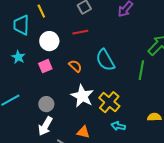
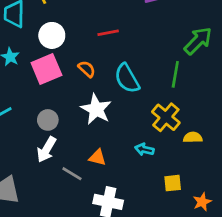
red line: (80, 32) -> (108, 33), moved
cyan semicircle: (105, 60) -> (127, 78), moved
pink square: (45, 66) -> (46, 69), size x1.6
yellow cross: (109, 102) -> (166, 117), moved

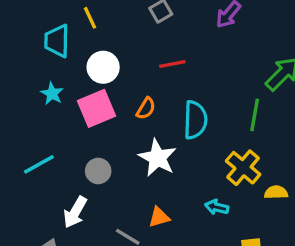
orange semicircle: (87, 69) -> (146, 108), turned 78
cyan semicircle: (127, 78) -> (195, 120), turned -148
white arrow: (46, 149) -> (75, 212), moved
orange triangle: (97, 158) -> (159, 217), turned -30

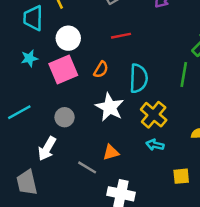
cyan star: (52, 94) -> (29, 58), turned 30
yellow cross: (243, 168) -> (154, 115), moved

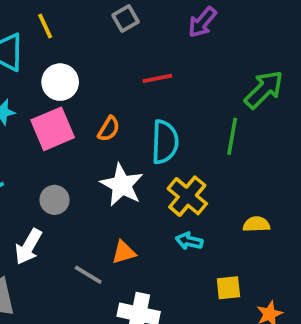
red line: (121, 36) -> (157, 78), moved

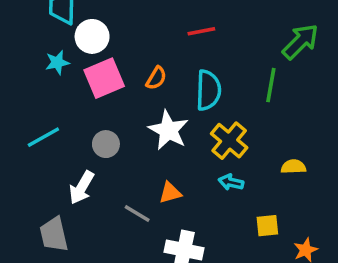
white circle: (60, 82) -> (92, 36), moved

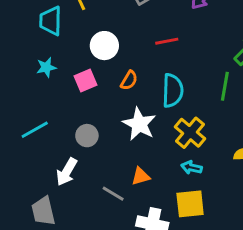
white circle: (92, 36) -> (104, 46), moved
pink square: (104, 78) -> (85, 80), size x0.7
yellow square: (267, 226) -> (190, 204), moved, size x1.5

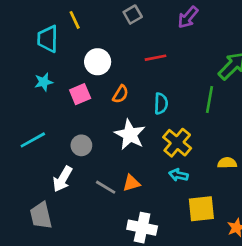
cyan semicircle: (173, 91) -> (161, 104), size x0.7
gray line: (113, 194) -> (106, 187), moved
yellow square: (190, 204) -> (201, 209), moved

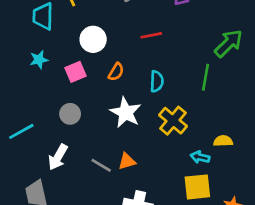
cyan line: (33, 140) -> (21, 131), moved
gray circle: (81, 145) -> (70, 114), moved
cyan arrow: (178, 175) -> (200, 157), moved

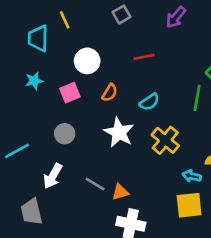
cyan semicircle: (157, 81) -> (149, 102), turned 54
orange triangle: (127, 161) -> (120, 192), moved

